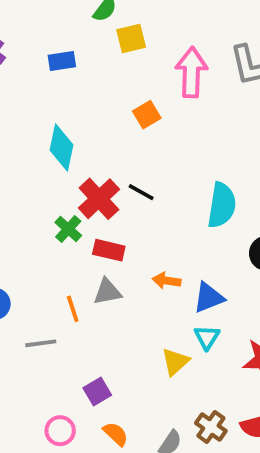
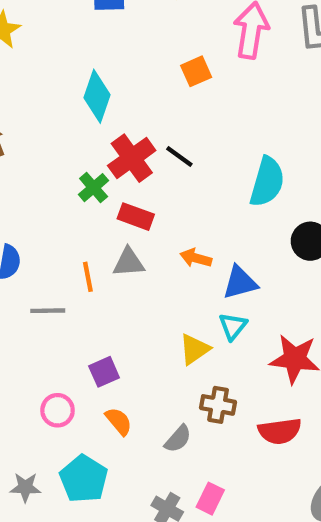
brown cross: (211, 427) -> (218, 405), moved, turned -32

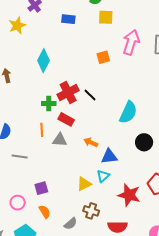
cyan diamond: (97, 96) -> (44, 61), moved
green cross: (94, 188) -> (49, 103), turned 32
orange line: (88, 277) -> (42, 130), moved

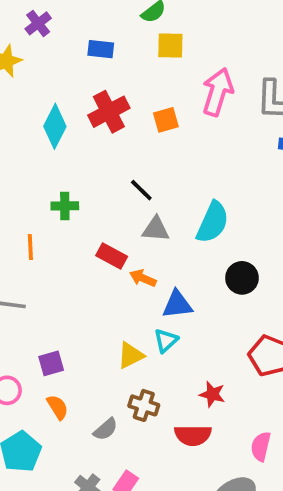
red cross: (68, 93) -> (109, 112), moved
red rectangle: (66, 119) -> (112, 256), moved
orange line: (42, 130) -> (30, 247), moved
gray triangle: (60, 140) -> (156, 229), moved
red star: (129, 195) -> (212, 394), moved, size x0.6

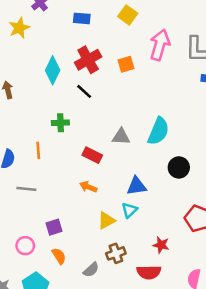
yellow square: (170, 46) -> (128, 15), turned 36
black line: (141, 190) -> (84, 91), moved
orange arrow: (143, 278) -> (88, 187), moved
brown cross: (144, 405) -> (116, 253), turned -36

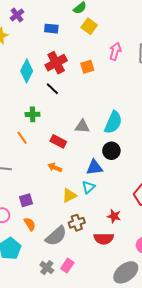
pink arrow: (160, 45) -> (115, 51), size x0.7
orange line: (38, 150) -> (22, 138), moved, turned -32
black circle: (179, 167) -> (111, 151), moved
gray semicircle: (91, 270) -> (56, 236), size x1.6

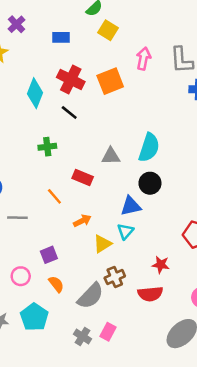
red cross: (56, 63) -> (71, 79), turned -30
orange square: (87, 67) -> (110, 81), size x1.5
orange line: (22, 138) -> (54, 196), moved
orange arrow: (55, 167) -> (82, 221), moved, turned 136

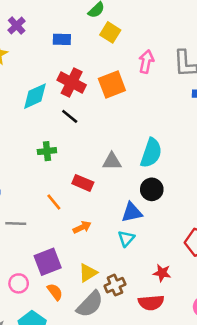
cyan diamond: (35, 93) -> (35, 96), turned 44
yellow triangle: (102, 244) -> (88, 273), moved
purple square: (49, 255) -> (48, 262), size x1.5

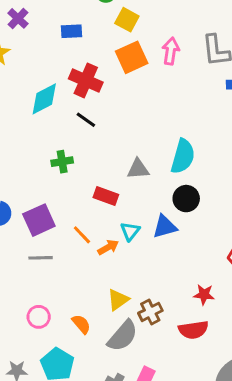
orange square: (112, 85) -> (132, 57), moved
orange line: (54, 202) -> (82, 235), moved
gray line: (16, 223) -> (41, 258), moved
cyan triangle: (126, 238) -> (130, 231), moved
purple square: (48, 262) -> (39, 220), moved

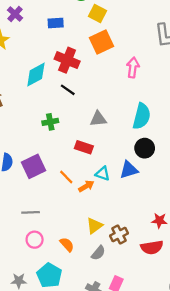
pink arrow: (171, 51) -> (133, 68), moved
gray triangle: (138, 169) -> (98, 119), moved
cyan triangle: (130, 231) -> (103, 174), turned -49
gray line: (41, 258) -> (31, 212), moved
gray semicircle: (123, 336) -> (98, 253), size x0.6

